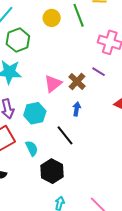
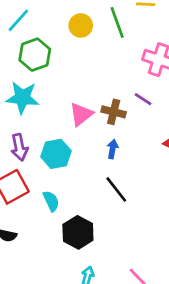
brown cross: (77, 82) -> (114, 112), turned -30
black line: (65, 135) -> (116, 189), moved

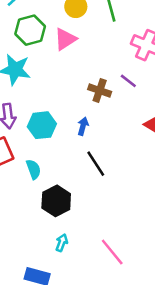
pink triangle: (81, 114) -> (65, 39), moved
blue arrow: (113, 149) -> (83, 126), moved

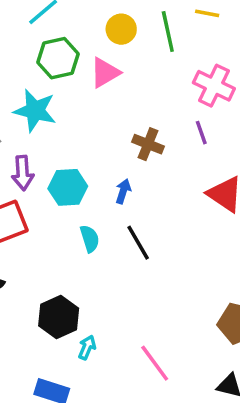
purple line: (128, 81) -> (201, 133), moved, turned 30
cyan semicircle: (33, 169) -> (90, 239), moved
black hexagon: (56, 201) -> (59, 317), moved

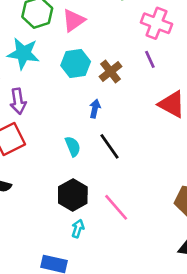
brown cross: (148, 144) -> (111, 72), turned 35
cyan hexagon: (68, 187) -> (76, 64), moved
black hexagon: (59, 317) -> (73, 195), moved
pink line: (155, 363) -> (116, 207), moved

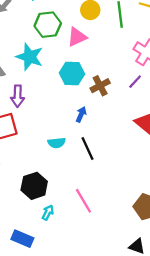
purple line: (150, 59) -> (135, 82), turned 56
cyan semicircle: (73, 146) -> (57, 143), turned 96
black hexagon: (73, 195) -> (34, 186), moved

